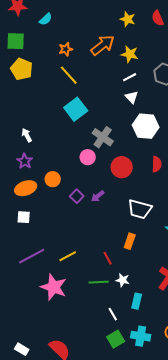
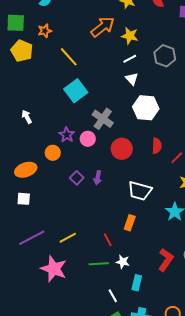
orange star: (66, 49) -> (45, 31), moved
purple star: (25, 161) -> (67, 135), moved
orange circle: (53, 179) -> (53, 153), moved
purple arrow: (98, 196) -> (98, 178), turned -40

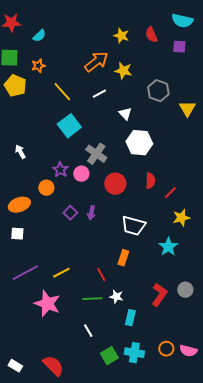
white line: (130, 59) -> (99, 94), moved
white line: (113, 296) -> (88, 331), moved

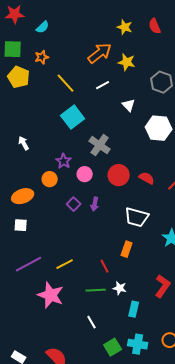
white hexagon: (139, 143) -> (159, 128), moved
pink circle: (81, 174) -> (85, 174), moved
red semicircle: (150, 181) -> (147, 178), moved, turned -63

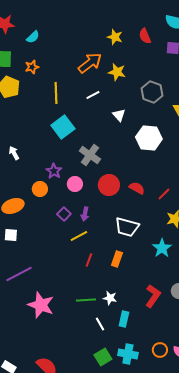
yellow line: (66, 83) -> (56, 93), turned 40
yellow line: (65, 264) -> (79, 236), moved
red line: (105, 266) -> (89, 260), moved, turned 48
white line: (92, 322) -> (100, 324), moved

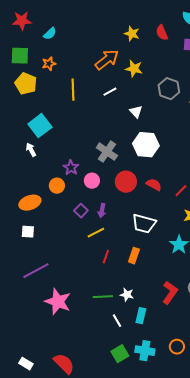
cyan square: (63, 127) -> (40, 126), moved
white hexagon: (149, 138) -> (146, 145), moved

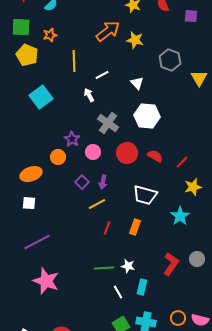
white line: (110, 92) -> (102, 75), moved
white arrow: (31, 150) -> (89, 95), moved
pink star: (58, 302) -> (46, 281), moved

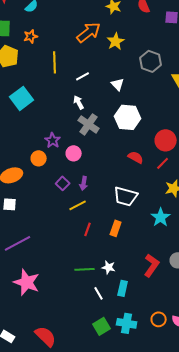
yellow star: (135, 40) -> (116, 41), turned 30
white arrow: (89, 95) -> (79, 102), moved
red circle: (127, 153) -> (166, 140), moved

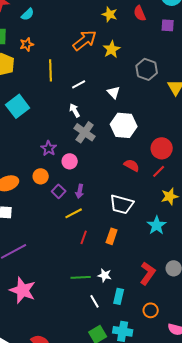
orange circle: (39, 158) -> (41, 176), moved
orange circle: (159, 319) -> (151, 310), moved

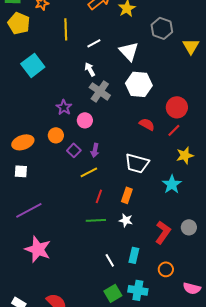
white triangle: (114, 92) -> (129, 51), size x1.5
white star: (105, 275) -> (126, 220), moved
green line: (81, 277) -> (96, 220), moved

